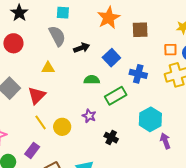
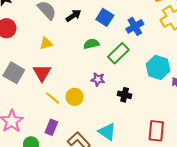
blue cross: (138, 74) -> (135, 26), turned -30

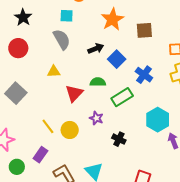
black arrow: (73, 16) -> (96, 49), moved
blue cross: (135, 26) -> (144, 75), turned -36
red triangle: (42, 73) -> (74, 93), moved

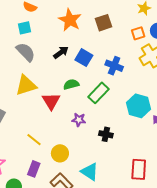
yellow triangle: (54, 72) -> (26, 85), size x1.6
yellow circle: (70, 130) -> (60, 153), moved

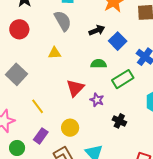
yellow triangle: (26, 85) -> (55, 53), size x0.6
red triangle: (51, 101) -> (75, 88), moved
yellow line: (34, 140) -> (38, 106), moved

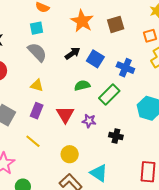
yellow triangle: (55, 53) -> (37, 85), turned 32
purple rectangle: (41, 136) -> (37, 111), moved

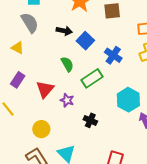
black arrow: (73, 53) -> (64, 31), turned 35
yellow triangle: (37, 85) -> (17, 48), moved
green semicircle: (82, 85) -> (67, 64), turned 63

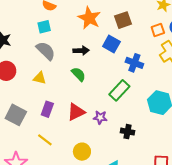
blue square: (85, 41) -> (111, 44), moved
green semicircle: (67, 64) -> (79, 74), moved
red triangle: (45, 89) -> (76, 112), turned 36

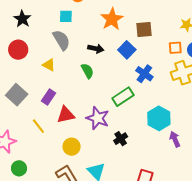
red triangle: (76, 112) -> (66, 115), moved
purple star: (100, 117) -> (98, 118), size x1.6
black cross: (128, 132) -> (121, 139), turned 32

